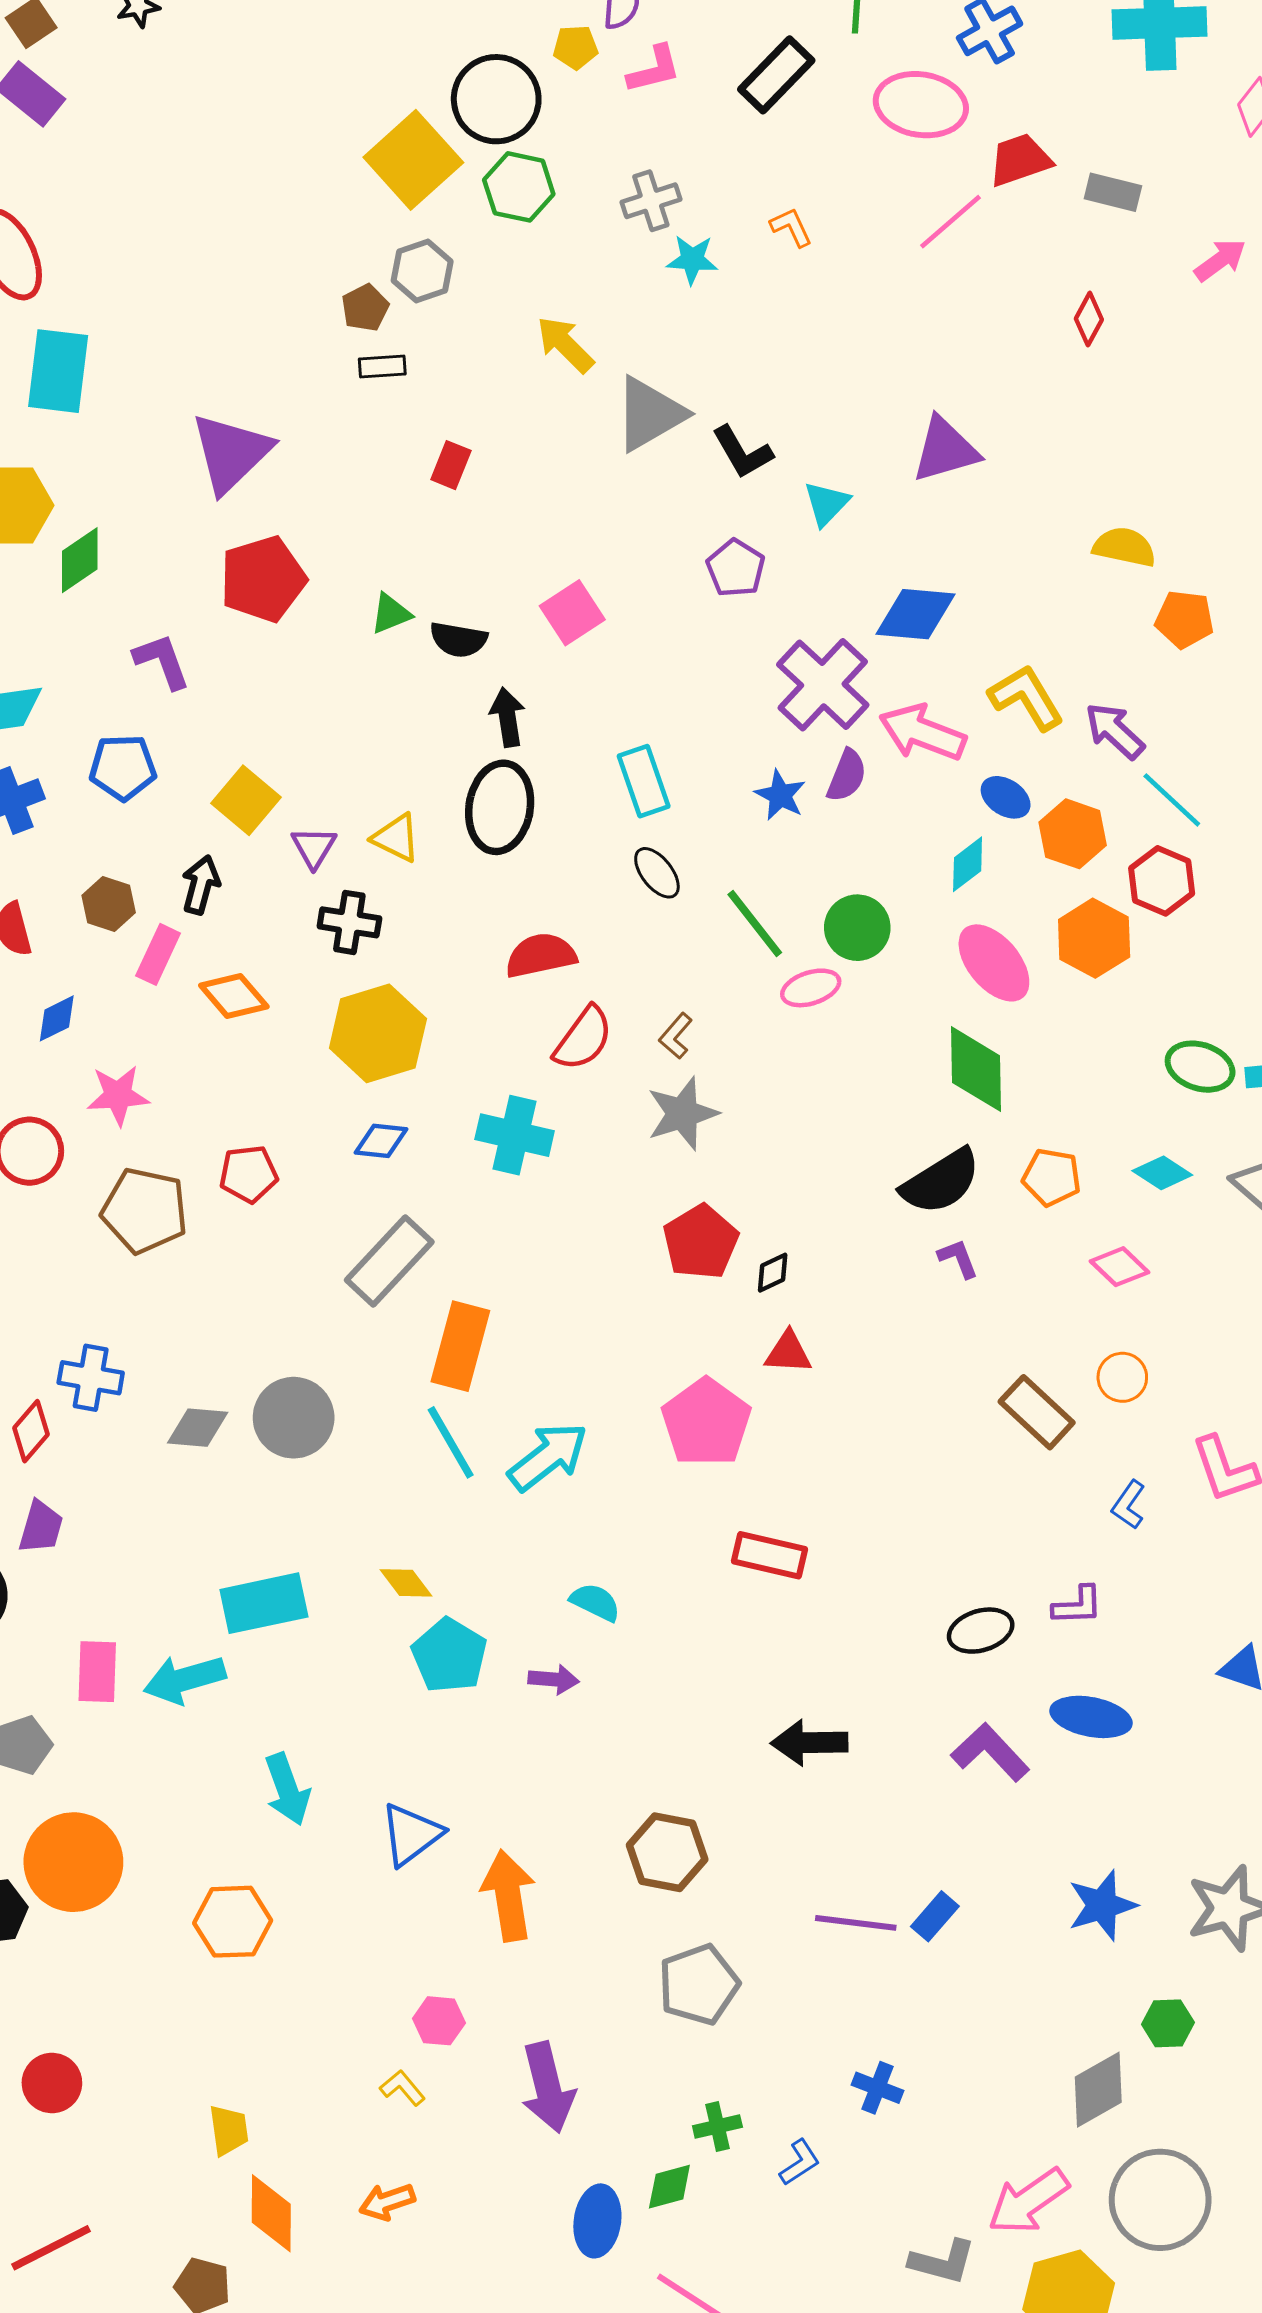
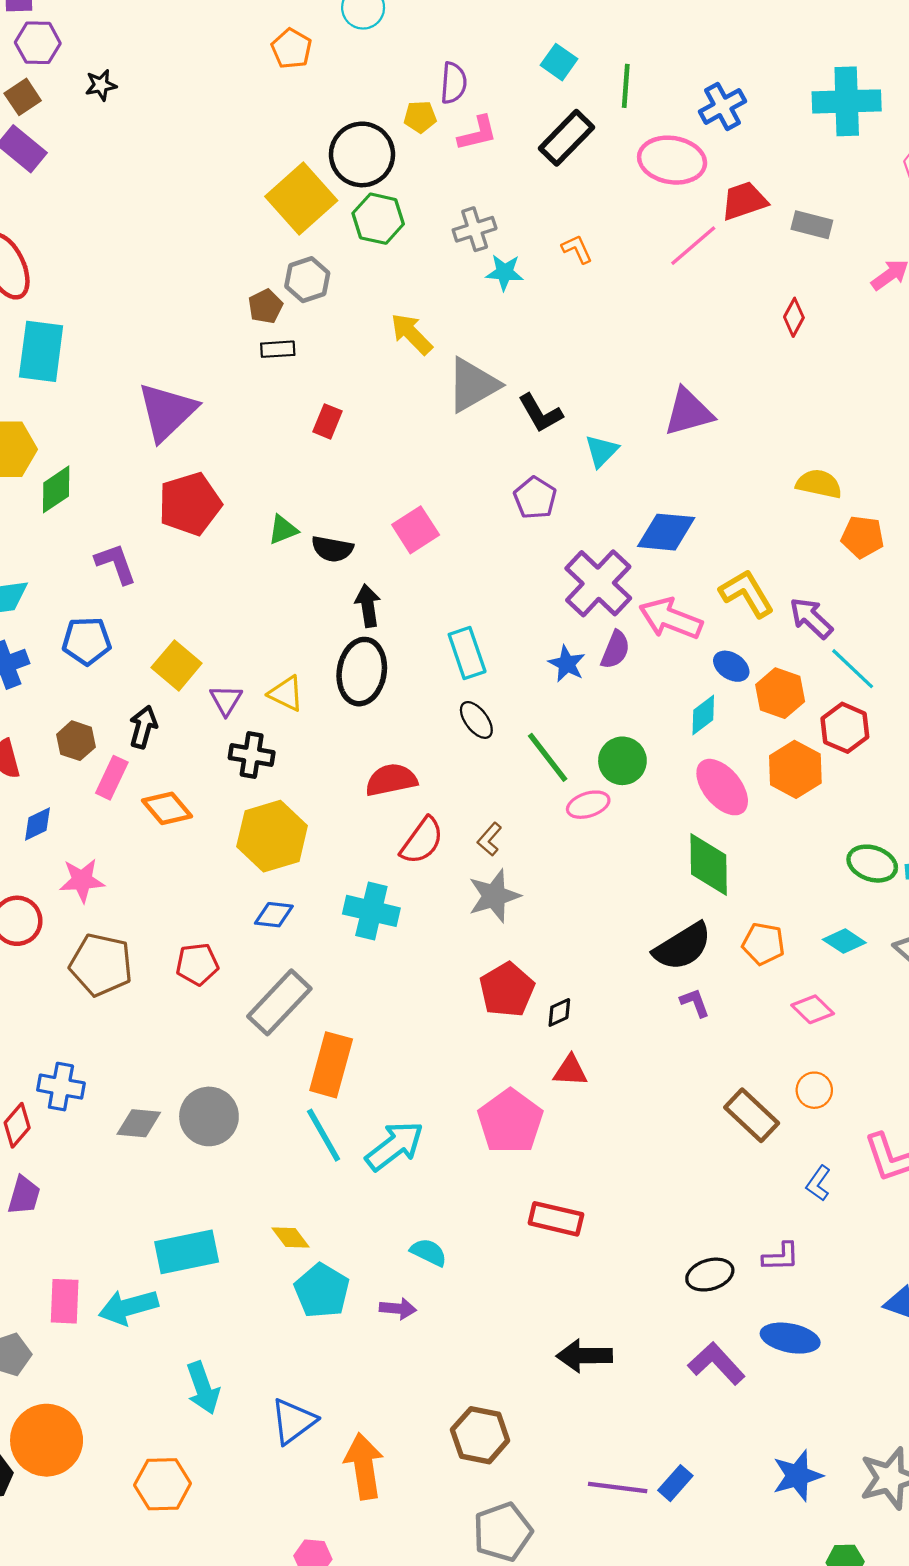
red pentagon: (249, 1174) -> (197, 964), moved

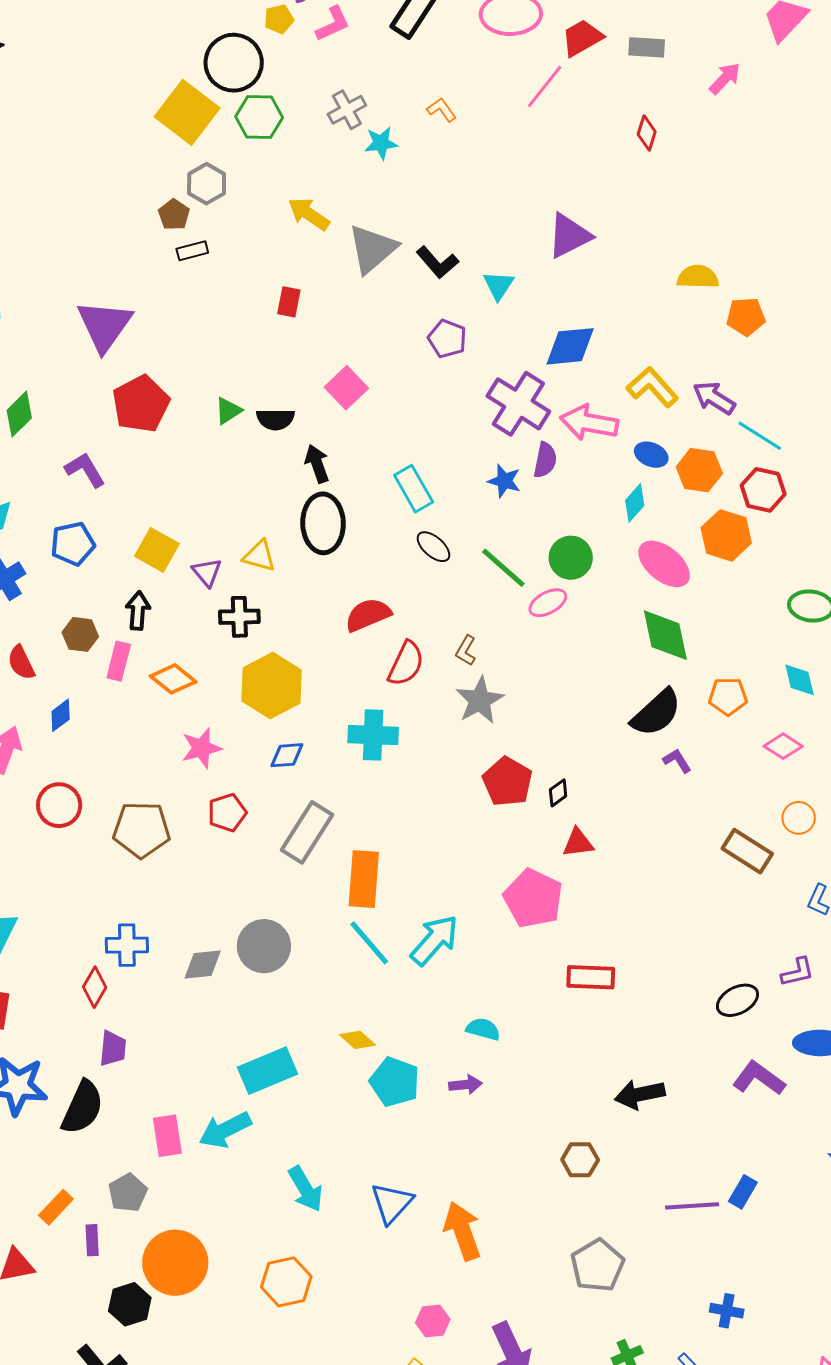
red rectangle: (328, 421) -> (289, 302), moved
pink star: (82, 880) -> (201, 748), moved
cyan diamond: (844, 941) -> (800, 680), turned 54
brown hexagon: (480, 1435) -> (580, 1160), moved, size x0.7

